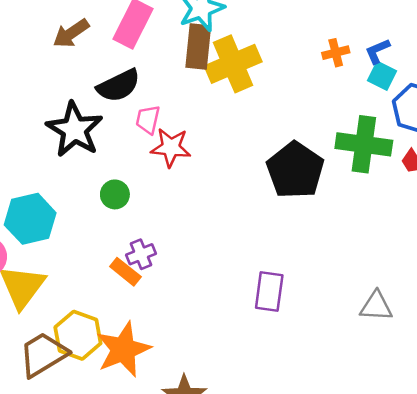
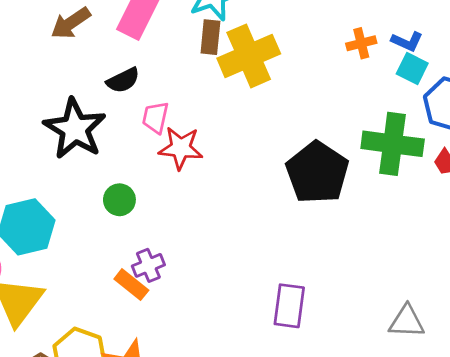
brown rectangle: (198, 47) -> (210, 37), size x0.7
blue L-shape: (377, 51) -> (407, 41), turned -132
black semicircle: (119, 86) -> (123, 80), size x0.7

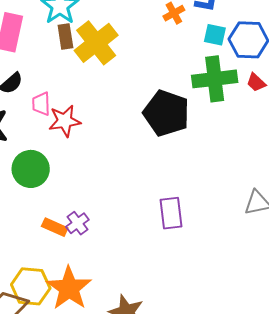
cyan square: (412, 68) -> (215, 35), moved
green circle: (119, 200) -> (31, 169), size x1.6
purple cross: (148, 265) -> (77, 223), moved

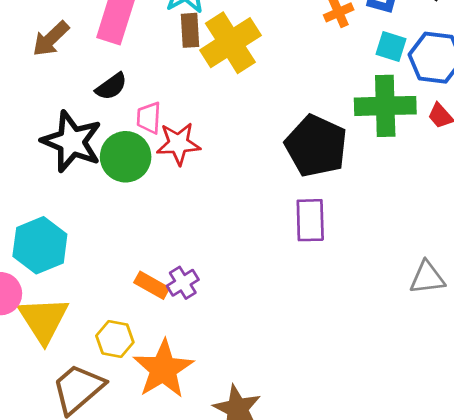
green circle: (31, 169) -> (126, 157), moved
purple rectangle: (171, 213) -> (310, 220), moved
yellow hexagon: (31, 286) -> (115, 339), moved, size x0.7

